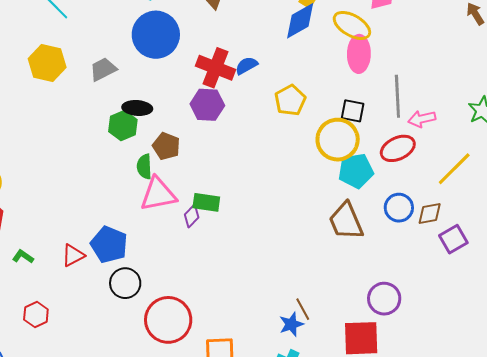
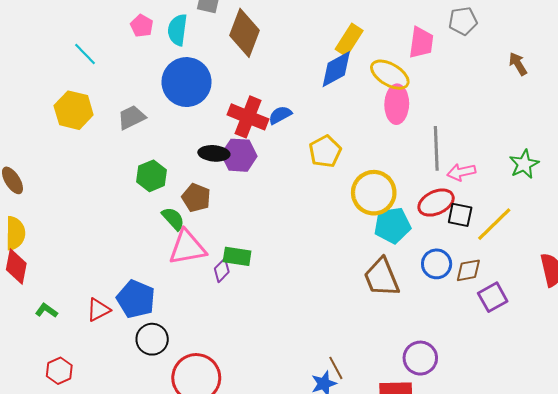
black ellipse: (137, 108) -> (214, 153), moved
black square: (353, 111) -> (460, 215), moved
green semicircle: (144, 167) -> (173, 219), turned 140

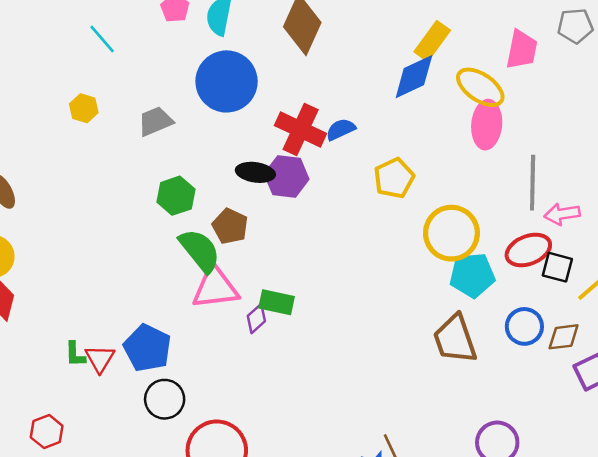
yellow hexagon: (74, 110) -> (84, 108), size x0.6
green semicircle: (173, 219) -> (200, 251), size x1.5
green L-shape: (46, 310) -> (75, 354), moved, turned -130
red triangle: (98, 310) -> (100, 359), turned -35

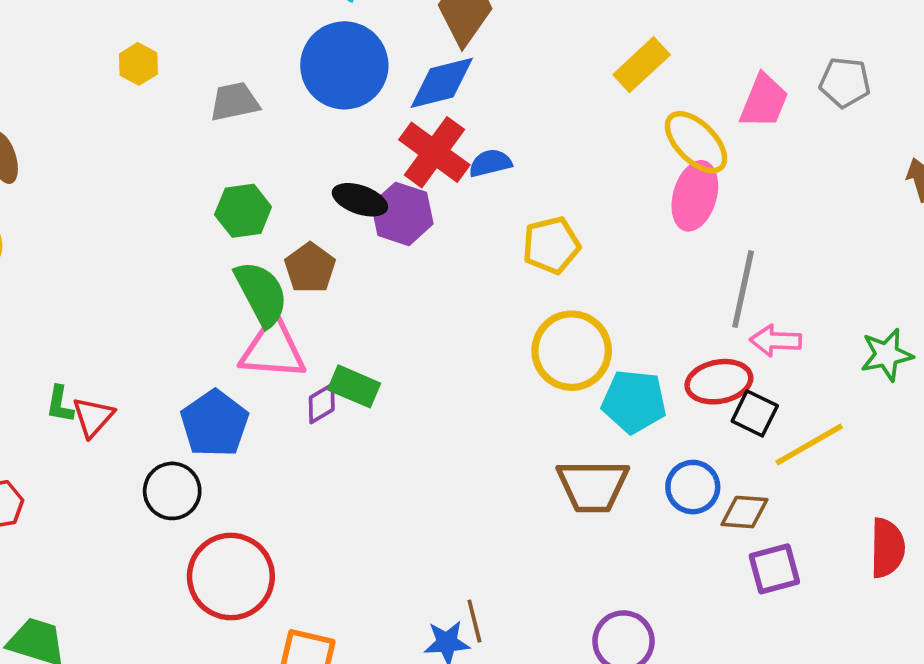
blue diamond: (414, 77) -> (442, 83), moved
yellow circle: (451, 233) -> (572, 351), moved
brown trapezoid: (455, 339) -> (593, 486), turned -82
blue pentagon: (147, 348) -> (215, 423), moved

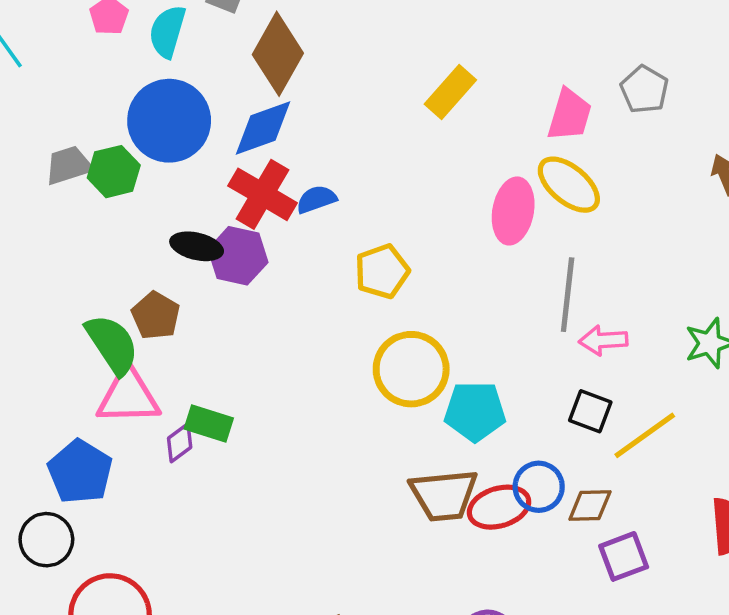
gray pentagon: (845, 82) -> (644, 90), turned 30
yellow ellipse: (696, 142) -> (569, 185), moved
green hexagon: (243, 211) -> (114, 172), moved
red ellipse: (719, 382) -> (499, 507), moved

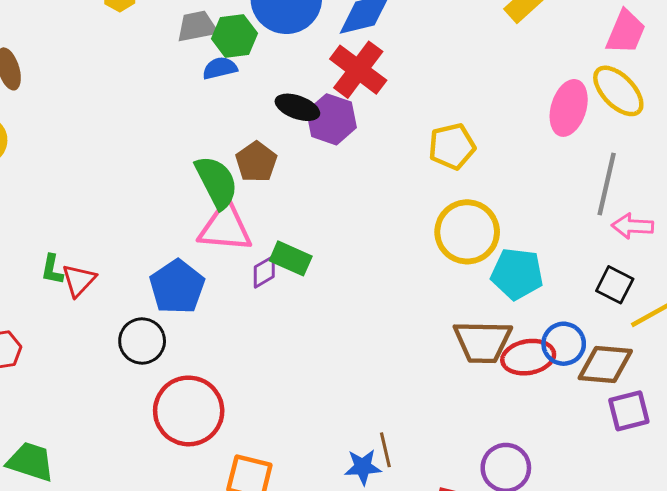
blue semicircle: (316, 199) -> (220, 68), moved
brown diamond: (590, 506) -> (605, 365), size x1.4

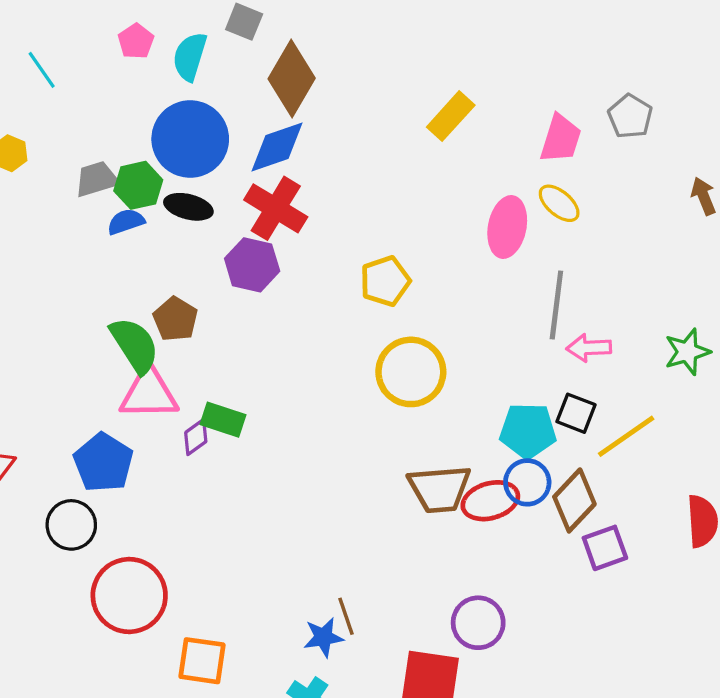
yellow ellipse: (618, 91) -> (559, 203), size x0.7
black ellipse: (297, 107) -> (188, 207), moved
cyan pentagon: (517, 274) -> (528, 431), moved
brown diamond: (605, 365) -> (574, 500), turned -46

